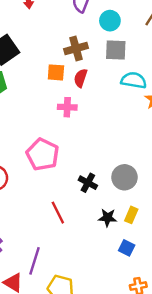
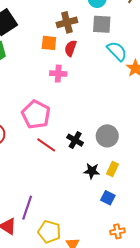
cyan semicircle: (134, 80) -> (117, 51), turned 35
red line: (58, 213) -> (46, 145), moved, turned -30

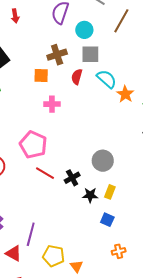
red semicircle: (70, 48) -> (77, 77), moved
black cross: (75, 140) -> (72, 178), moved, turned 35

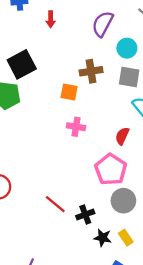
red semicircle: (77, 77) -> (122, 136), moved
pink pentagon: (33, 145) -> (111, 169), moved
yellow rectangle: (110, 192) -> (126, 238), turned -64

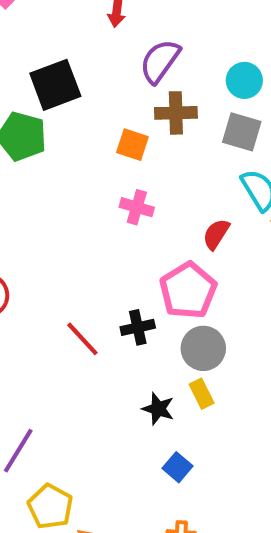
purple semicircle: (103, 24) -> (160, 61), moved
black cross: (85, 215) -> (138, 327), moved
yellow rectangle: (126, 238) -> (202, 394), moved

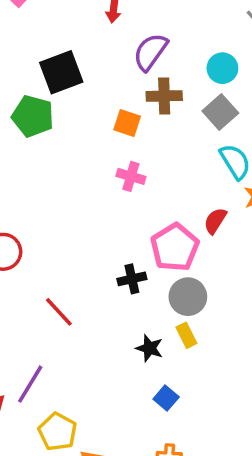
gray square: (242, 132) -> (220, 112), turned 32
red semicircle: (216, 234) -> (215, 221), moved
red line: (82, 339) -> (59, 312), moved

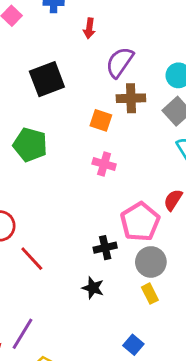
green pentagon: (33, 116) -> (30, 145), moved
red line: (59, 312) -> (32, 259), moved
black star: (149, 348) -> (93, 288), moved

